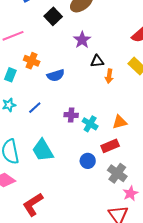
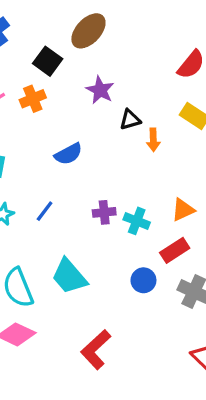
orange cross: (32, 61) -> (33, 99), moved, turned -35
red L-shape: (33, 204) -> (96, 350), moved

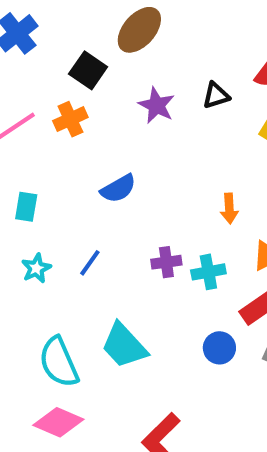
black triangle: (130, 120) -> (216, 95), moved
orange arrow: (153, 140) -> (229, 208), moved
cyan cross: (137, 221) -> (208, 272), turned -30

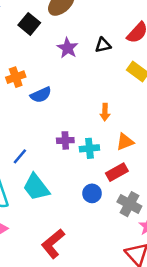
orange cross: (70, 119) -> (16, 77), moved
blue line: (90, 263) -> (20, 156), moved

